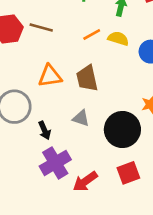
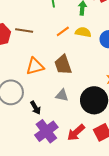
red arrow: (85, 181) -> (76, 133), moved

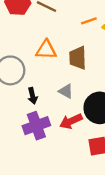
red arrow: (76, 133) -> (71, 121), moved

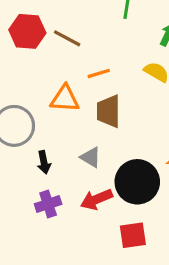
orange line: (89, 21) -> (99, 73), moved
purple cross: (36, 126) -> (48, 204), size x0.7

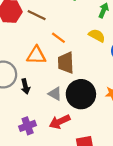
orange line: (99, 73) -> (58, 38), turned 56
black arrow: (44, 162) -> (25, 86), moved
black circle: (137, 182) -> (81, 94), moved

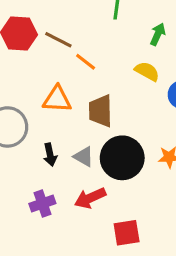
orange line: (58, 38) -> (86, 62), moved
black arrow: (25, 86) -> (50, 155), moved

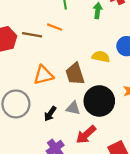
orange line: (86, 62) -> (55, 27), moved
yellow semicircle: (147, 71) -> (101, 57), moved
black arrow: (50, 155) -> (50, 114), turned 64

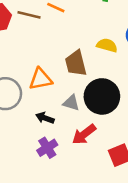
orange triangle: (43, 75) -> (41, 79), moved
black arrow: (50, 114) -> (45, 118), moved, turned 72

